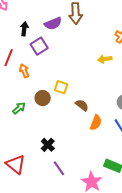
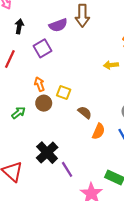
black arrow: (24, 29) -> (19, 26), moved
orange arrow: (24, 71) -> (39, 84), moved
black cross: (48, 145) -> (47, 153), size x1.5
purple line: (59, 168) -> (67, 169), moved

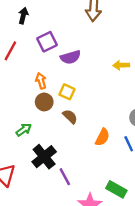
purple semicircle: (58, 25) -> (70, 57), moved
brown semicircle: (85, 112) -> (70, 117), moved
green arrow: (19, 113) -> (24, 130), moved

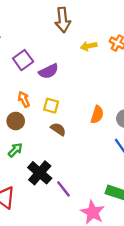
yellow arrow: (121, 65) -> (89, 46), moved
brown circle: (44, 102) -> (16, 121), moved
orange semicircle: (102, 137) -> (97, 115), moved

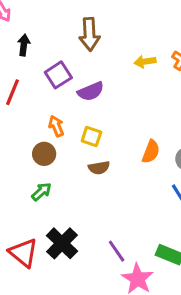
brown arrow: (63, 20) -> (89, 34), moved
brown semicircle: (58, 129) -> (99, 168), turned 133
black cross: (40, 173) -> (62, 243), moved
purple line: (63, 189) -> (117, 251), moved

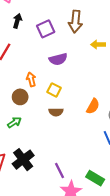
brown arrow: (89, 34) -> (75, 21), moved
purple square: (58, 75) -> (46, 29), moved

